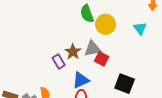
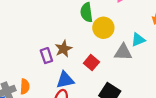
cyan triangle: (140, 28) -> (138, 40), turned 32
gray triangle: (93, 49) -> (123, 52), moved

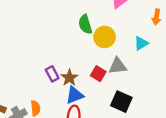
brown star: (63, 49) -> (69, 78), moved
gray triangle: (123, 52) -> (118, 66), moved

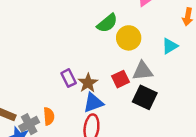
green semicircle: (85, 24) -> (107, 23), turned -114
red square: (98, 74) -> (120, 79), turned 32
black square: (121, 102) -> (145, 97), moved

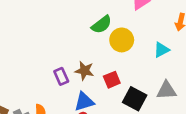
gray triangle: (143, 71) -> (166, 90), moved
brown star: (88, 83) -> (84, 71), moved, turned -30

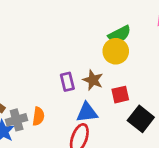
yellow circle: (122, 40) -> (116, 51), moved

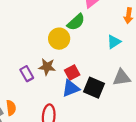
green semicircle: (119, 34) -> (76, 22), moved
blue triangle: (87, 113) -> (71, 88), moved

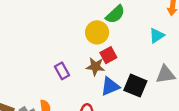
brown star: (47, 67) -> (95, 67), moved
red square: (72, 73) -> (108, 55), moved

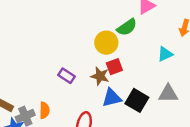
purple rectangle: (62, 71) -> (66, 76), turned -35

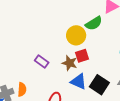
blue triangle: (112, 98) -> (79, 82), turned 36

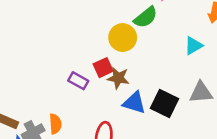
red square: (82, 56) -> (103, 68), moved

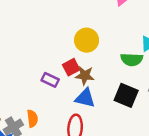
green semicircle: (146, 17) -> (132, 60), moved, turned 45
blue triangle: (134, 103) -> (85, 98), moved

